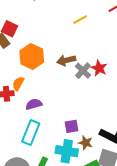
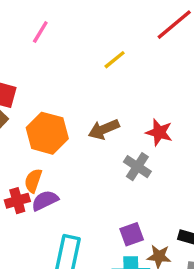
gray cross: (83, 71) -> (137, 167), moved
purple semicircle: (34, 104) -> (45, 201), moved

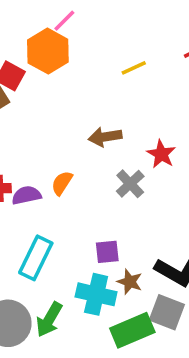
orange hexagon: (47, 133) -> (48, 51), moved
orange semicircle: (33, 181) -> (62, 183), moved

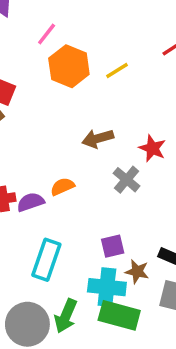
orange hexagon: (48, 51) -> (69, 66), moved
orange semicircle: (62, 183) -> (62, 187), turned 40
green rectangle: (132, 330) -> (119, 315), moved, turned 45

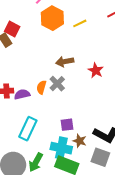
gray cross: (127, 180) -> (57, 84), moved
orange semicircle: (62, 187) -> (41, 87), turned -56

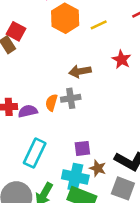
red star: (96, 70) -> (122, 60), moved
gray cross: (57, 84) -> (71, 98), turned 35

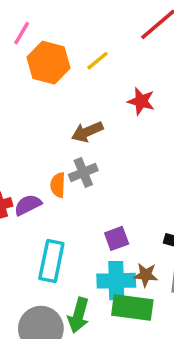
brown star: (98, 168) -> (146, 275), moved

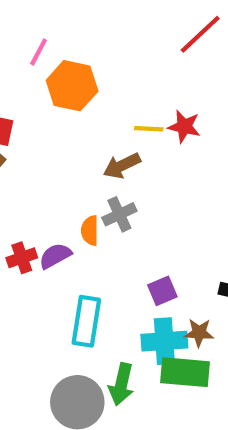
yellow line: (98, 61) -> (149, 129), moved, turned 45

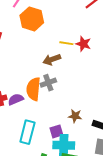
orange semicircle: (90, 231) -> (33, 89), size x1.6
purple square: (162, 291) -> (56, 131), moved
brown star: (199, 333) -> (75, 116), moved

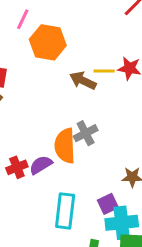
brown arrow: (52, 60) -> (83, 81), moved, turned 54

